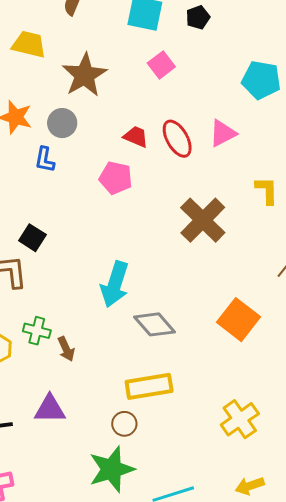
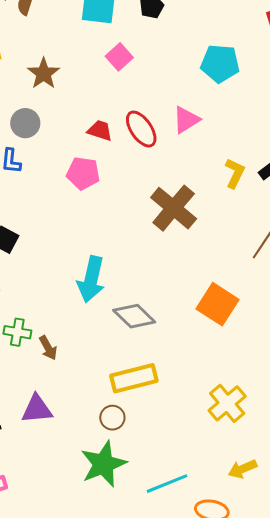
brown star: (85, 75) -> (44, 73), size x0.7
yellow L-shape: (267, 190) -> (235, 173), turned 32

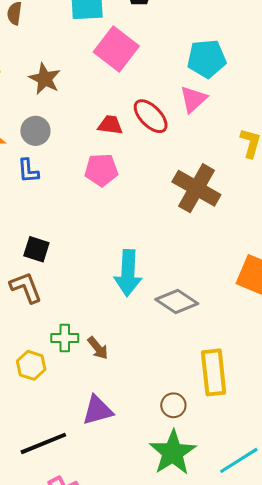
pink square: (119, 57) -> (116, 49), size x1.6
cyan pentagon: (220, 64) -> (207, 59), moved
yellow rectangle: (134, 378) -> (214, 372), moved, turned -72

